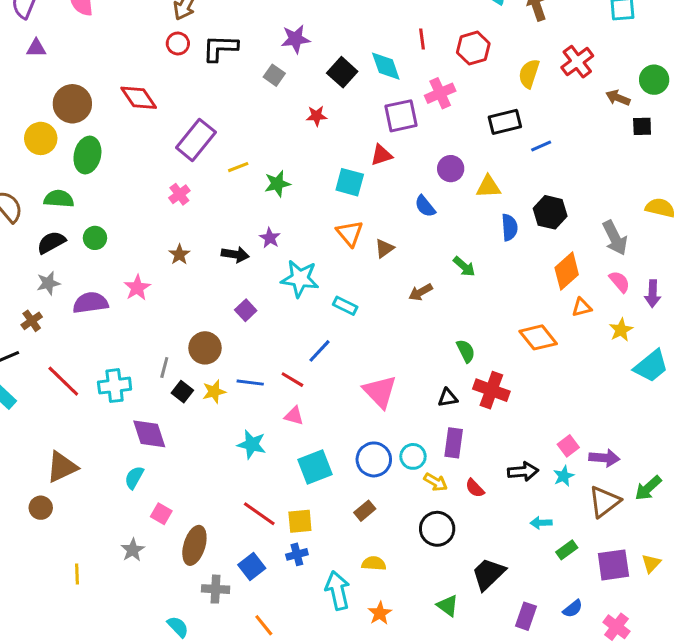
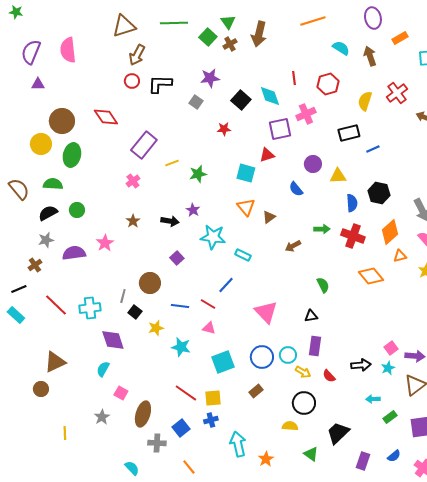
green arrow: (464, 267) -> (322, 229), turned -42
red cross: (491, 390) -> (353, 236), moved
yellow star: (214, 392) -> (156, 328), moved
yellow semicircle: (374, 563) -> (290, 426), moved

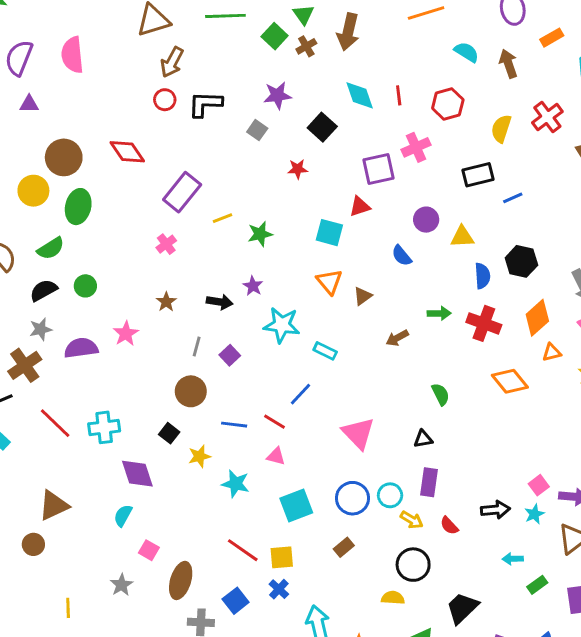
cyan diamond: (270, 96) -> (360, 95), moved
green semicircle: (53, 184) -> (51, 248), turned 144
brown cross: (35, 265) -> (25, 365), size x1.6
gray line: (123, 296) -> (197, 347), moved
blue cross: (211, 420) -> (279, 589), turned -32

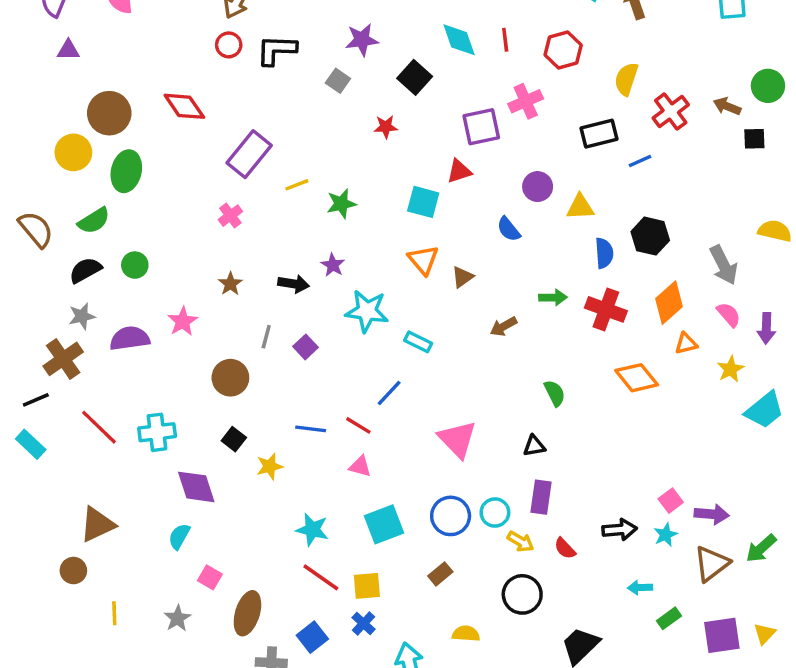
red cross: (547, 117) -> (671, 111), moved
brown circle: (191, 391) -> (230, 378), moved
cyan star: (236, 484) -> (312, 530), moved
yellow semicircle: (393, 598) -> (466, 634), moved
yellow line: (68, 608) -> (114, 613), moved

